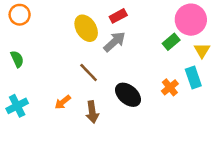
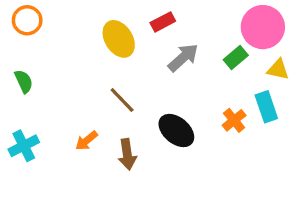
gray arrow: (114, 42) -> (183, 58), moved
yellow triangle: (202, 50) -> (278, 69), turned -49

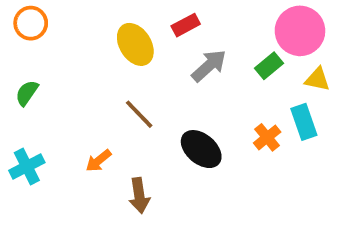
green semicircle: (24, 81) -> (27, 93), turned -120
brown arrow: (127, 154) -> (139, 196), moved

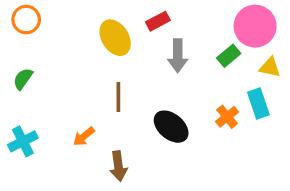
gray arrow: (209, 66) -> (178, 56), turned 132
brown line: (139, 114) -> (118, 97), turned 44

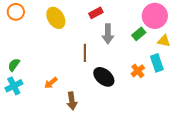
yellow ellipse: (115, 38) -> (56, 18), moved
green semicircle: (23, 79) -> (14, 65), moved
brown line: (118, 97) -> (85, 53), moved

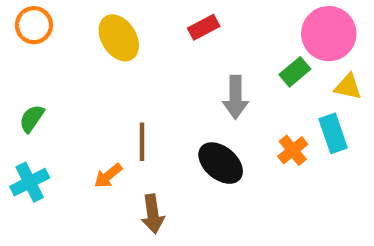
gray arrow: (108, 34) -> (235, 97), moved
brown line: (85, 53) -> (142, 142), moved
green semicircle: (14, 65) -> (32, 118), moved

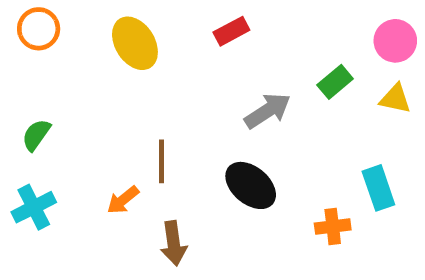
pink circle: (329, 34) -> (395, 41), moved, size x0.7
gray arrow: (235, 97) -> (268, 111), turned -123
cyan rectangle: (333, 133) -> (378, 188), moved
orange cross: (293, 150) -> (333, 226), moved, turned 32

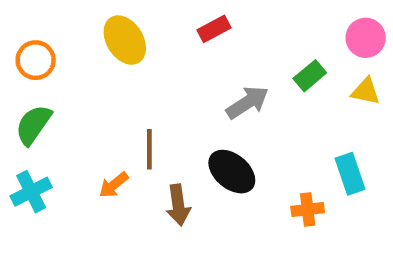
orange circle: (39, 29) -> (36, 60), moved
green semicircle: (36, 135) -> (33, 125), size x1.4
brown arrow: (174, 243) -> (178, 205), moved

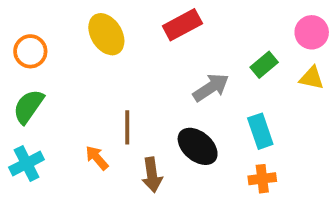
red rectangle: (214, 29) -> (182, 25), size x1.4
cyan rectangle: (350, 174) -> (260, 131), moved
orange arrow: (114, 185) -> (97, 158), turned 88

